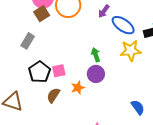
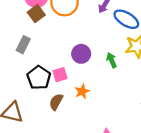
green arrow: (96, 55) -> (112, 60), moved
purple circle: (96, 74) -> (81, 54), moved

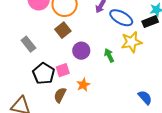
brown square: (36, 14) -> (63, 30), moved
gray rectangle: (23, 45) -> (28, 44), turned -63

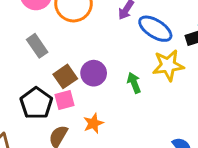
brown square: (63, 30) -> (65, 76), moved
gray rectangle: (28, 44) -> (37, 46), moved

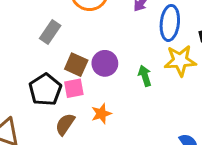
blue ellipse: (155, 29) -> (170, 23), turned 60
gray rectangle: (37, 46) -> (50, 32), turned 65
brown square: (65, 76) -> (76, 65), turned -35

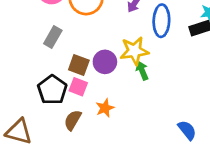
yellow star: (180, 61) -> (134, 51), moved
pink square: (74, 88) -> (78, 87), turned 36

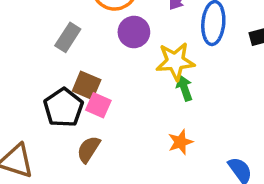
purple circle: (105, 62) -> (134, 32), moved
brown square: (79, 65) -> (87, 85), moved
orange star: (105, 108) -> (180, 142), moved

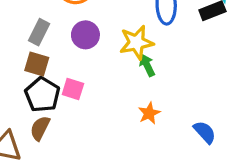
purple circle: (134, 32) -> (85, 35), moved
brown square: (87, 85) -> (37, 64), moved
brown semicircle: (89, 149) -> (40, 128), moved

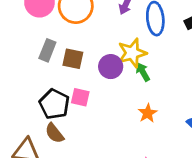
purple circle: (85, 35) -> (111, 67), moved
brown square: (37, 64) -> (73, 59), moved
brown semicircle: (40, 128) -> (54, 133), turned -60

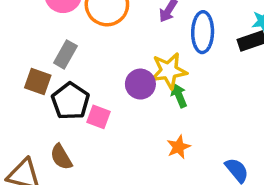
brown square: (73, 59) -> (38, 81), moved
black pentagon: (54, 104) -> (71, 101), moved

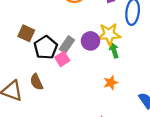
gray rectangle: (65, 54) -> (67, 45), moved
pink square: (98, 117) -> (62, 59), turned 32

